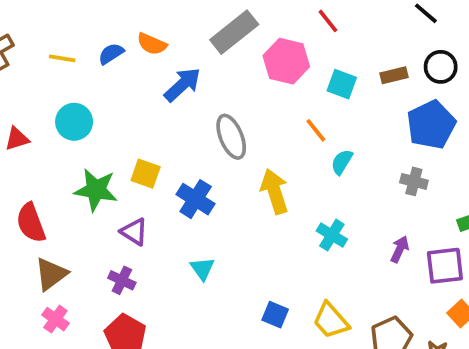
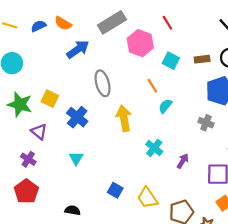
purple arrow: (400, 249) -> (183, 161), moved

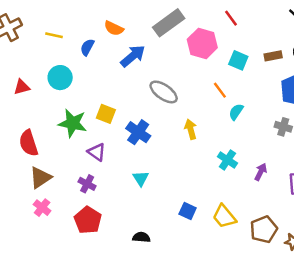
blue semicircle: (38, 26) -> (87, 47), moved, turned -32
gray ellipse: (103, 83) -> (164, 92), turned -35
yellow arrow: (124, 118) -> (191, 129), size x0.7

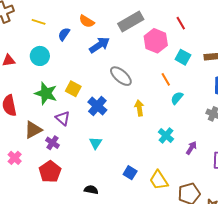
brown triangle: (40, 178) -> (33, 130), moved

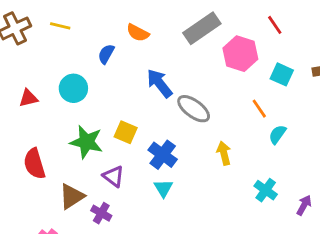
yellow line: (39, 22) -> (60, 26), moved
blue arrow: (99, 45) -> (159, 83), moved, turned -90
cyan triangle: (96, 143) -> (163, 188), moved

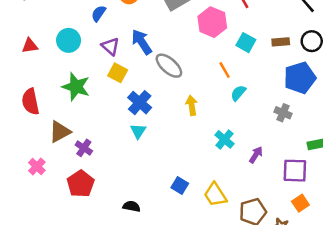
yellow square: (126, 132) -> (118, 73), moved
purple triangle: (114, 176) -> (110, 46), moved

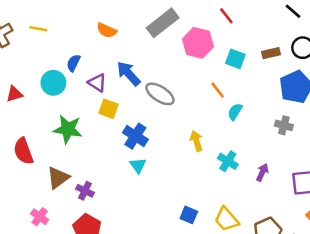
blue semicircle: (99, 13) -> (74, 63), moved
yellow arrow: (192, 105) -> (196, 141), moved

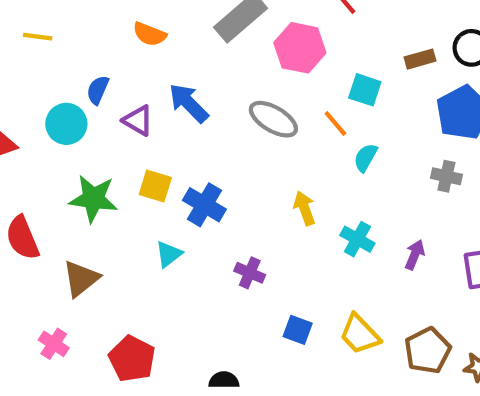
cyan square: (235, 59) -> (365, 90), moved
gray ellipse: (160, 94) -> (273, 119), moved
yellow square: (109, 109) -> (155, 186), moved
cyan triangle: (138, 165) -> (169, 254), moved, turned 30
purple cross: (85, 191) -> (250, 273), moved

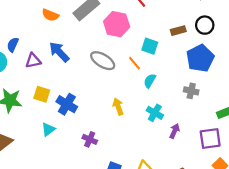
orange semicircle: (150, 34) -> (50, 15), moved
purple triangle: (138, 121) -> (33, 61), turned -42
cyan cross: (357, 239) -> (155, 113), moved

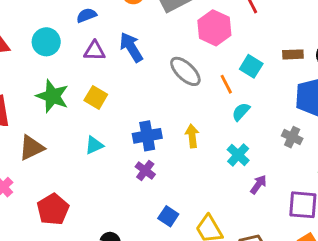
blue semicircle: (13, 45) -> (86, 15), moved, turned 32
blue cross: (67, 104) -> (147, 136), moved, turned 36

